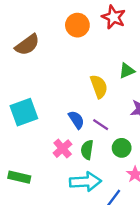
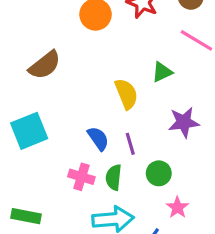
brown semicircle: (27, 45) -> (45, 65), moved
purple line: (101, 125) -> (130, 144), turned 42
pink cross: (63, 149) -> (81, 177), turned -30

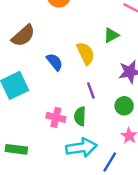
blue semicircle: (98, 138) -> (55, 62), moved
green circle: (159, 173) -> (124, 106), moved

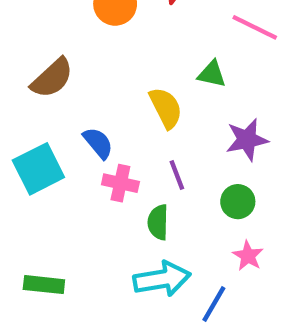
green triangle: (111, 35) -> (212, 74), turned 42
blue semicircle: (55, 62) -> (98, 143), moved
pink cross: (56, 117) -> (120, 183), moved

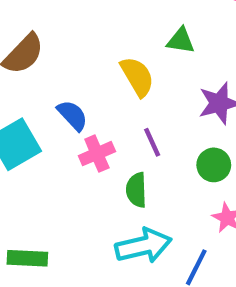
pink cross: (120, 183) -> (97, 154), turned -32

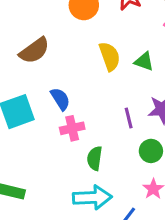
yellow semicircle: (137, 77) -> (110, 56), moved
purple line: (152, 142) -> (129, 118), moved

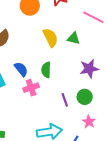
purple line: (129, 118) -> (65, 100), moved
green semicircle: (95, 158) -> (46, 70), moved

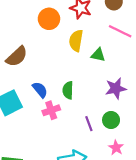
yellow semicircle: (50, 38) -> (76, 41), moved, turned -144

